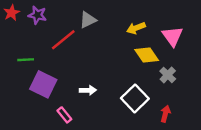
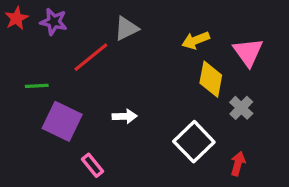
yellow diamond: (147, 55) -> (211, 79), turned 45
white arrow: (88, 90) -> (125, 116), moved

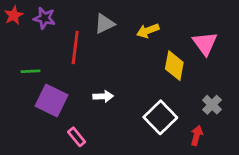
yellow arrow: (196, 40) -> (148, 31), moved
red line: (91, 57) -> (75, 47), turned -44
gray cross: (241, 108) -> (212, 105), moved

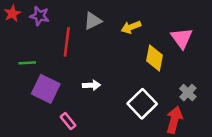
red arrow: (197, 135) -> (174, 120), size x1.5

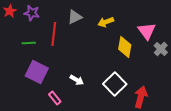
green line: (27, 63) -> (29, 43), moved
white arrow: (91, 85) -> (77, 80), moved, turned 32
gray cross: (188, 93) -> (161, 49), moved

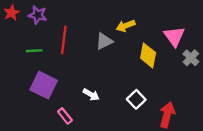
gray triangle: (75, 17) -> (104, 41), moved
white square: (115, 84) -> (136, 99), size x0.7

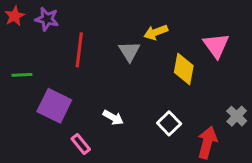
gray triangle: (104, 41) -> (129, 51), turned -36
green line: (34, 51) -> (22, 75), moved
gray cross: (191, 58) -> (237, 116), moved

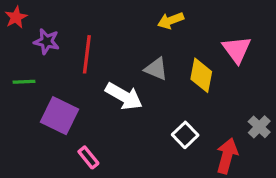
purple star: (47, 19) -> (47, 41), moved
yellow arrow: (156, 32) -> (171, 21), moved
gray triangle: (129, 51) -> (156, 69), moved, turned -35
white arrow: (113, 118) -> (124, 96), moved, size x1.6

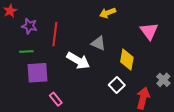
yellow diamond: (201, 75) -> (127, 60), moved
green line: (24, 82) -> (26, 51), moved
purple square: (59, 116) -> (38, 73), turned -30

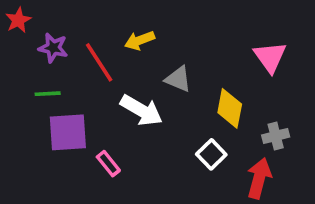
yellow arrow: (108, 13) -> (140, 40), moved
red line: (55, 34) -> (99, 62), turned -40
gray cross: (163, 80) -> (276, 136), moved, turned 32
pink rectangle: (56, 99) -> (108, 164), moved

